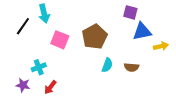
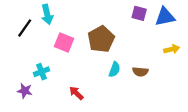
blue triangle: (142, 31) -> (165, 17), moved
red arrow: (50, 87) -> (76, 93), moved, turned 96

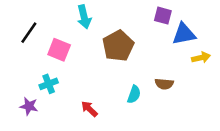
cyan arrow: (47, 14) -> (84, 17), moved
blue triangle: (165, 17) -> (184, 34), moved
pink square: (64, 43) -> (59, 50), moved
cyan semicircle: (114, 69) -> (134, 94), moved

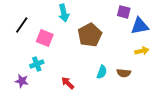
yellow arrow: (201, 58) -> (142, 51), moved
brown semicircle: (164, 84) -> (124, 73), moved

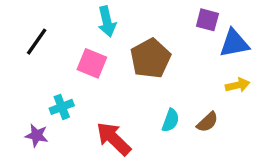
pink square: (45, 38) -> (92, 63), moved
brown semicircle: (124, 73) -> (207, 122), turned -48
red arrow: (68, 83) -> (114, 139), size x1.6

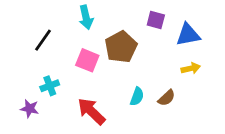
purple square: (207, 20) -> (156, 20), moved
black line: (37, 42) -> (43, 40), moved
pink square: (92, 63) -> (87, 60), moved

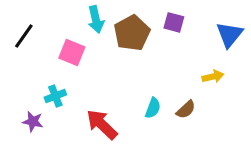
blue triangle: (188, 35) -> (229, 34), moved, turned -40
black line: (43, 40) -> (24, 36), moved
brown pentagon: (121, 47) -> (132, 33), moved
pink square: (87, 60) -> (72, 52), moved

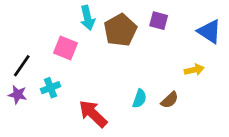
blue triangle: (229, 34) -> (209, 32), turned -36
black line: (24, 36) -> (22, 66), moved
purple star: (33, 121) -> (18, 95), moved

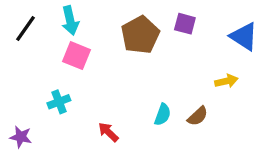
cyan arrow: (87, 18) -> (70, 20), moved
black line: (22, 66) -> (25, 28), moved
purple star: (18, 95) -> (21, 137), moved
red arrow: (93, 114) -> (108, 132), size x0.6

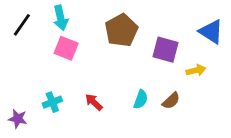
purple square: (185, 24) -> (166, 50), moved, size x1.4
cyan cross: (59, 102) -> (52, 102), moved
red arrow: (108, 132) -> (94, 102), moved

